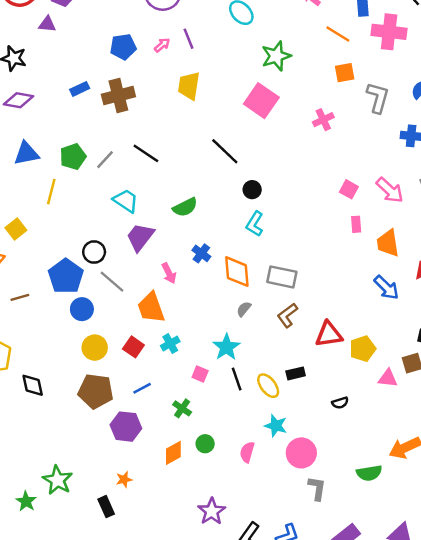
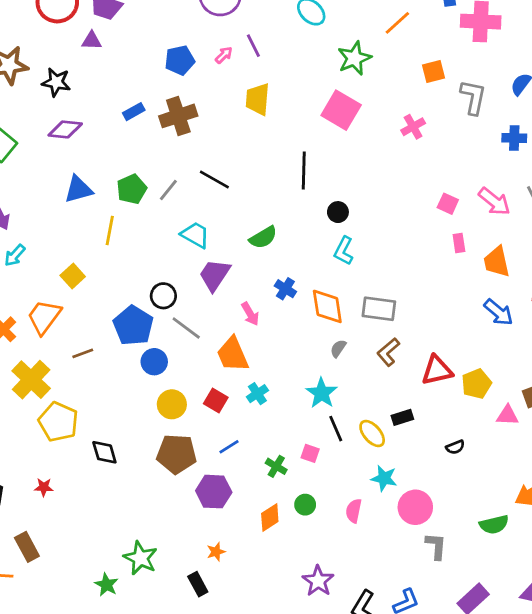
orange line: (338, 34) -> (397, 23), moved, turned -70
black line: (225, 151) -> (304, 171), turned 52
pink square: (200, 374) -> (310, 453), moved

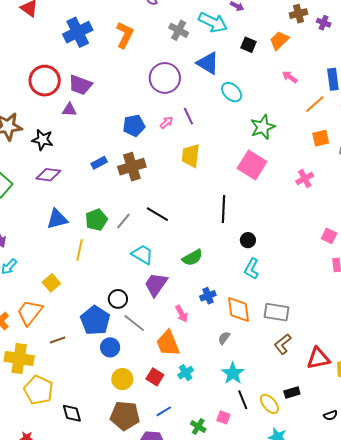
orange line: (397, 23) -> (315, 104), moved
blue cross: (285, 289) -> (208, 296), turned 35
gray semicircle: (338, 348) -> (224, 338), moved
yellow cross: (31, 380) -> (19, 359), turned -36

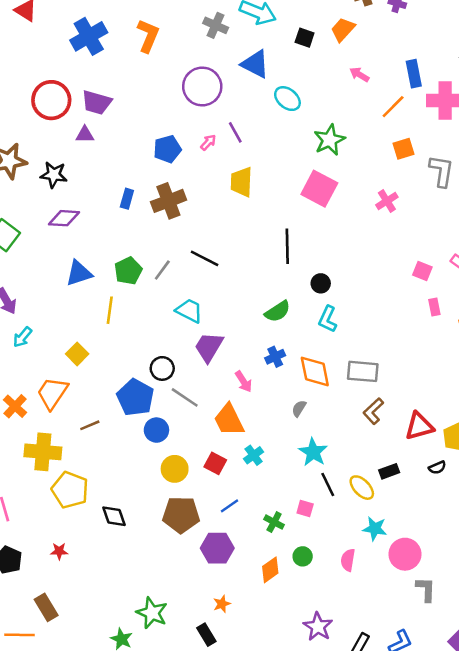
blue rectangle: (99, 163) -> (127, 199), turned -42
green semicircle: (192, 258) -> (278, 311), moved
black semicircle: (330, 415) -> (437, 467), moved

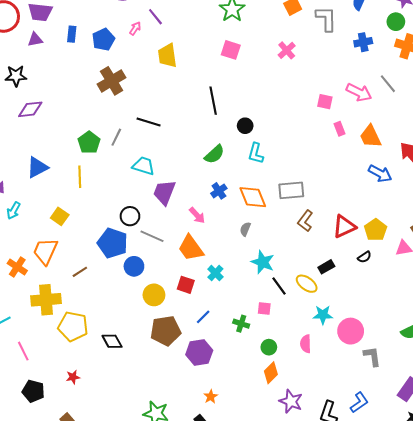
pink square: (319, 189) -> (231, 50), size x0.7
blue rectangle: (127, 199) -> (72, 34), moved
blue triangle: (79, 273) -> (37, 167), moved
orange diamond: (270, 570) -> (271, 373), moved

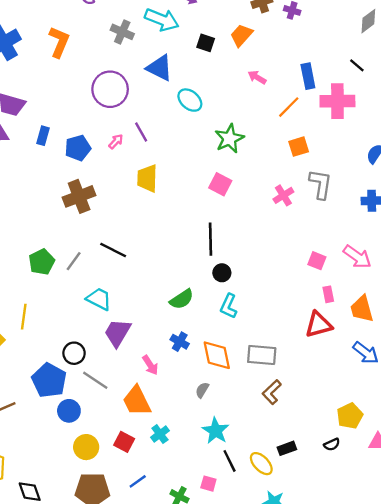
gray L-shape: (326, 19) -> (321, 184), moved
black line: (213, 101) -> (210, 239), moved
yellow line: (80, 177) -> (24, 317), moved
blue cross: (219, 191) -> (180, 342), turned -35
red triangle: (344, 226) -> (319, 325), moved

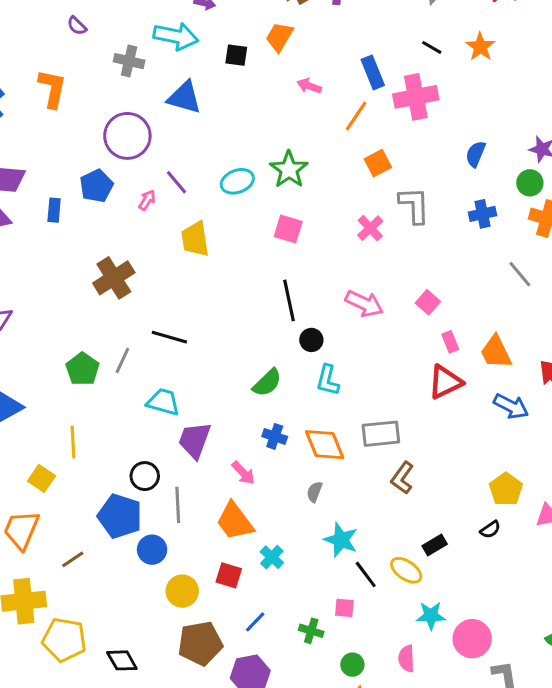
cyan ellipse: (190, 100) -> (237, 181), moved, turned -50
blue pentagon: (78, 148) -> (96, 186), moved
pink arrow: (357, 257) -> (364, 304), moved
pink square: (317, 261) -> (428, 302), turned 30
gray line: (95, 380) -> (178, 505), turned 64

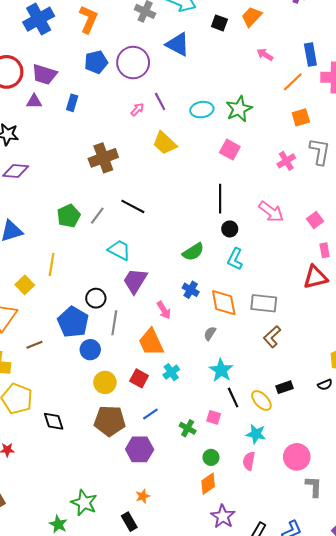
blue pentagon: (96, 186) -> (96, 62), moved
yellow trapezoid: (195, 239) -> (165, 143), turned -50
cyan star: (431, 616) -> (256, 434), moved

